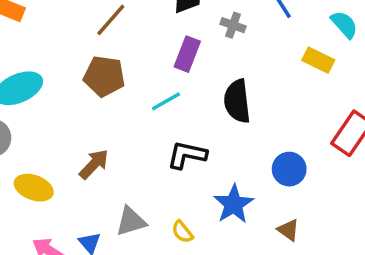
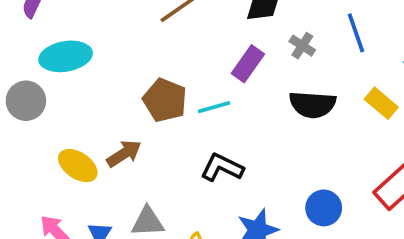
brown pentagon: (104, 76) -> (165, 100), moved
black semicircle: (237, 101) -> (312, 104), moved, turned -93
yellow ellipse: (34, 188) -> (78, 166), moved

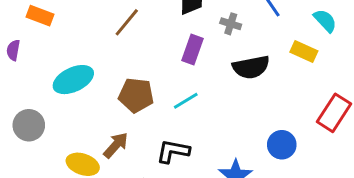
cyan ellipse: (66, 56) -> (73, 80), moved
cyan line: (214, 107) -> (186, 101), moved
black L-shape: (222, 168) -> (173, 151), moved

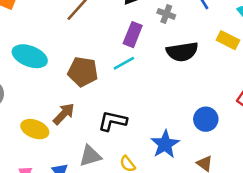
cyan ellipse: (73, 80) -> (30, 56), turned 44
cyan line: (186, 101) -> (124, 63), moved

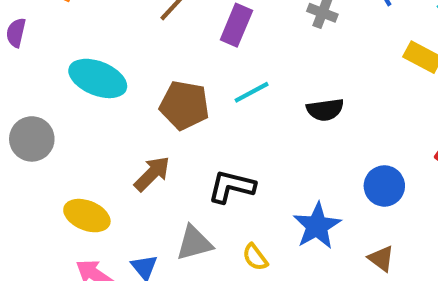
purple rectangle: (133, 35) -> (236, 25), moved
black semicircle: (182, 52) -> (325, 110), moved, size x0.7
yellow ellipse: (35, 129) -> (87, 216), moved

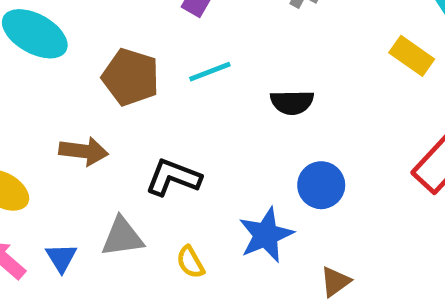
brown arrow: (152, 174) -> (84, 151), turned 45
blue circle: (384, 186) -> (321, 185), moved
brown triangle: (381, 258) -> (335, 282), turned 40

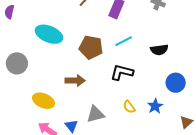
black L-shape: (173, 177) -> (122, 72), moved
blue star: (266, 235) -> (155, 106), size x0.7
yellow semicircle: (190, 262) -> (129, 107), moved

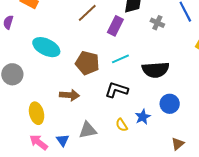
black semicircle: (159, 50) -> (156, 70), size x1.5
yellow ellipse: (44, 101) -> (37, 113), turned 50
blue star: (155, 106) -> (143, 117), moved

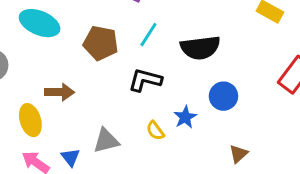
cyan line: (120, 59) -> (148, 35), turned -30
brown arrow: (70, 95) -> (60, 92), moved

